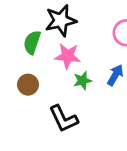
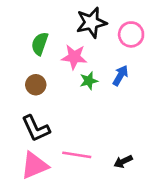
black star: (61, 20) -> (91, 23), moved
black L-shape: (63, 119) -> (36, 128), moved

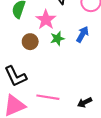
pink star: (74, 57) -> (46, 20), turned 30
brown circle: (36, 85) -> (30, 42), moved

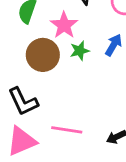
brown circle: (30, 42) -> (43, 55), size x1.5

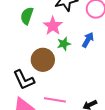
brown circle: (43, 55) -> (43, 60), moved

